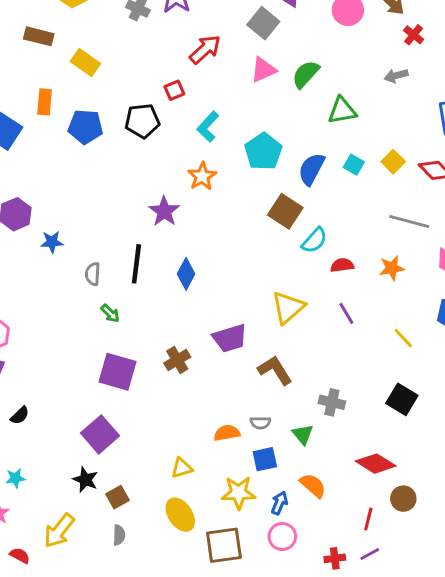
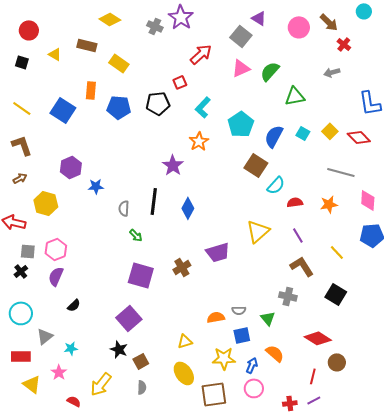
brown L-shape: (275, 370) -> (302, 266), moved

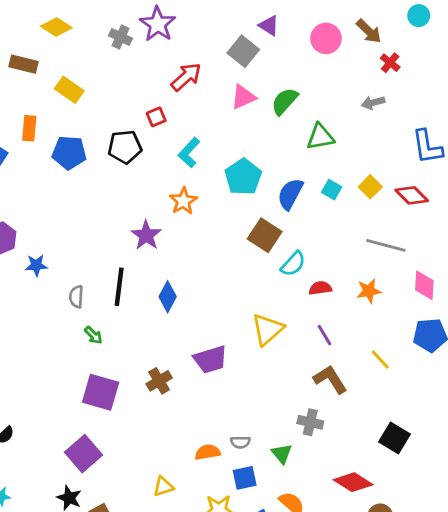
black square: (336, 294) -> (394, 438), moved

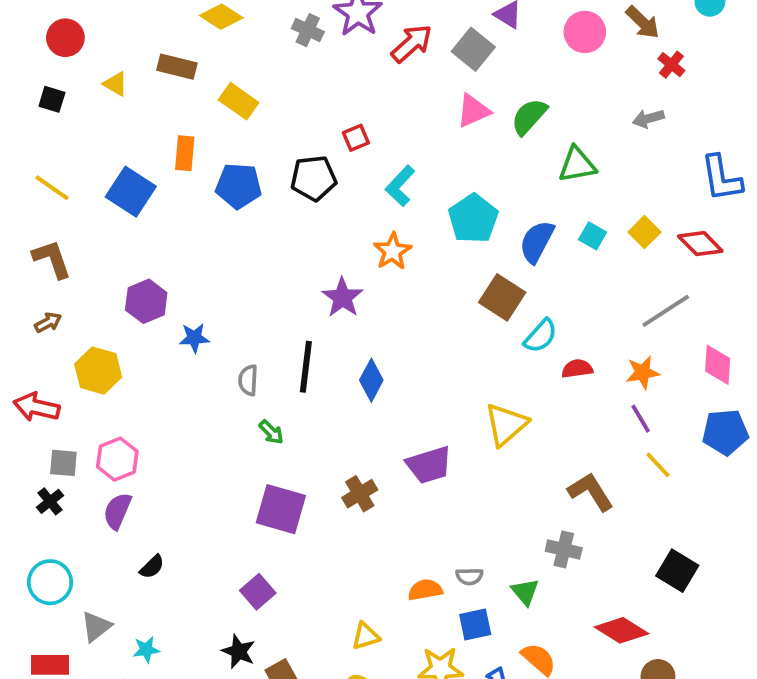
red arrow: (186, 77) -> (412, 43), moved
gray line: (386, 245) -> (666, 311), turned -48
purple line: (325, 335) -> (641, 419), moved
purple square: (83, 454) -> (258, 592), size x0.7

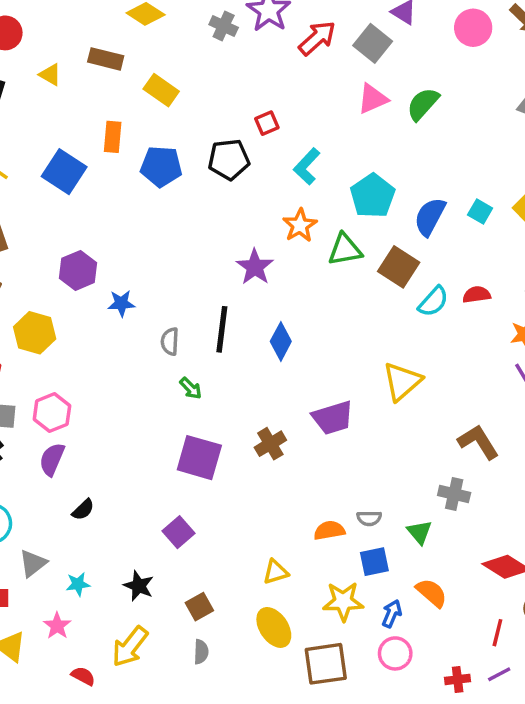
green triangle: (577, 165) -> (345, 250), moved
red semicircle: (577, 369) -> (477, 295), moved
black star: (239, 651) -> (139, 586), moved

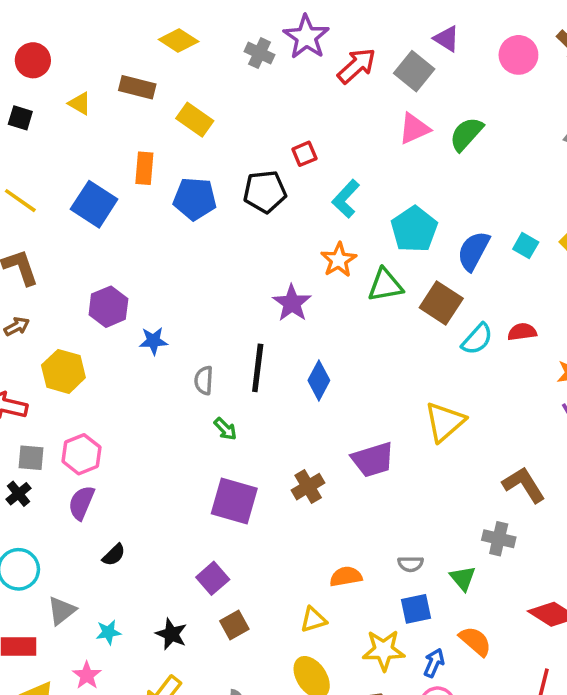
orange semicircle: (329, 530) -> (346, 576), moved
brown square: (199, 607) -> (234, 625), moved

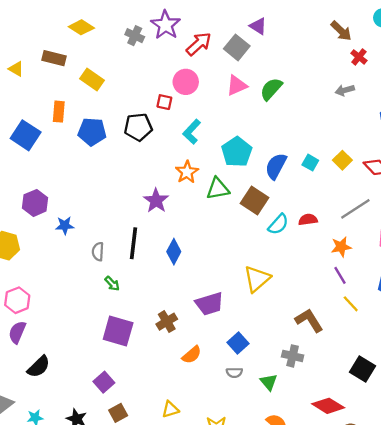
pink circle: (518, 55) -> (186, 82), moved
red square: (304, 154) -> (164, 102), turned 35
black semicircle: (114, 555) -> (39, 367), size x1.5
orange semicircle: (346, 576) -> (192, 355), moved, turned 150
blue square: (416, 609) -> (238, 343), moved, turned -30

